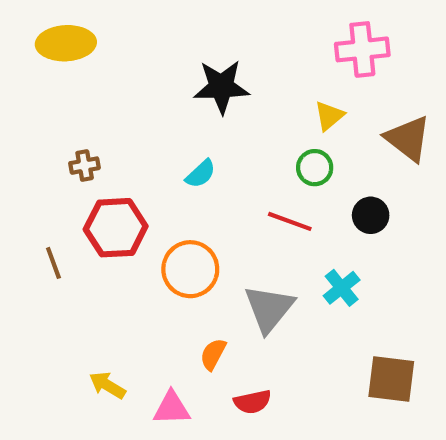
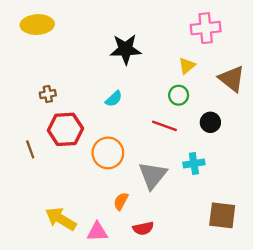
cyan cross: (342, 288) -> (194, 164), turned 30
yellow arrow: (107, 385) -> (61, 219), size x1.5

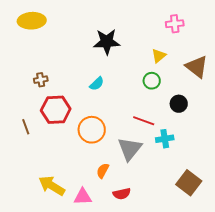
pink cross: (206, 28) -> (175, 24), size x0.7
red line: (164, 126) -> (144, 121), moved
brown square: (222, 215) -> (189, 183), turned 30

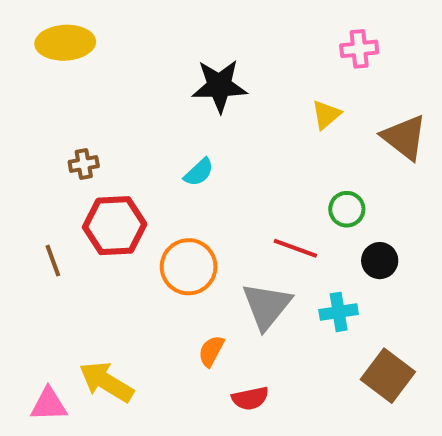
green circle: (152, 81) -> (347, 209), moved
black circle: (179, 104) -> (380, 261), moved
cyan cross: (165, 139) -> (339, 312), moved
pink triangle: (83, 197) -> (49, 404), moved

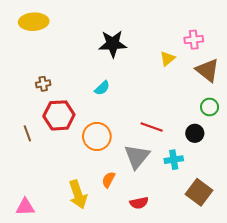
pink cross: (359, 49) -> (194, 40), moved
green circle: (347, 209) -> (210, 107), moved
yellow arrow: (106, 382) -> (78, 194), moved, turned -140
red semicircle: (250, 398) -> (139, 203), moved

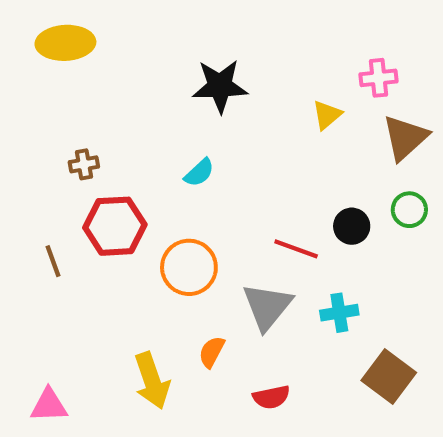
brown triangle: (207, 70) -> (405, 138), turned 40
black circle: (195, 133) -> (352, 226), moved

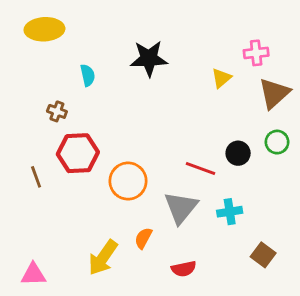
brown cross: (84, 164) -> (57, 111), turned 30
cyan semicircle: (199, 173) -> (88, 75), moved, turned -60
brown square: (389, 377) -> (263, 255), size x0.7
yellow arrow: (152, 381) -> (103, 258), turned 54

